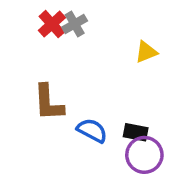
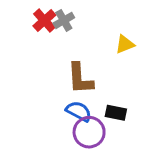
brown L-shape: (48, 103) -> (80, 79), moved
purple circle: (144, 155) -> (89, 132), moved

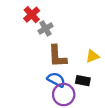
gray cross: (64, 20) -> (46, 28), moved
yellow triangle: (125, 44) -> (92, 56), moved

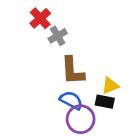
yellow triangle: (92, 56) -> (110, 86), moved

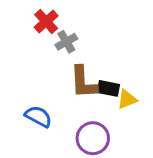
blue semicircle: (71, 100) -> (38, 116), moved
black rectangle: (105, 102) -> (108, 88), moved

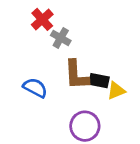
gray cross: (66, 42) -> (61, 38), turned -30
blue semicircle: (38, 116) -> (35, 88), moved

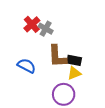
red cross: (42, 19) -> (32, 24), moved
yellow triangle: (116, 91) -> (74, 73), moved

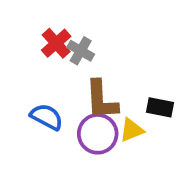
black rectangle: (74, 60) -> (160, 107), moved
purple circle: (64, 94) -> (98, 134), moved

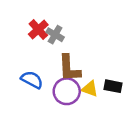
black rectangle: (160, 107) -> (113, 86), moved
yellow triangle: (132, 130) -> (90, 89), turned 42

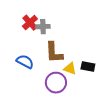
gray cross: (55, 35) -> (43, 27), turned -32
purple circle: (67, 91) -> (56, 83), moved

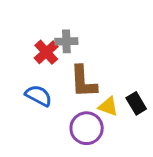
red cross: (30, 23) -> (46, 52), moved
black rectangle: (88, 67) -> (136, 103), turned 48

